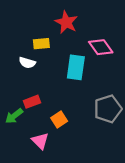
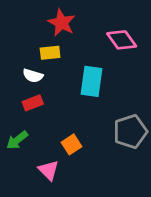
red star: (66, 22) -> (61, 23), moved
pink diamond: (101, 47) -> (122, 40), moved
red rectangle: (32, 102) -> (33, 103), moved

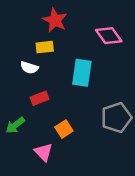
red rectangle: (33, 103) -> (40, 98), moved

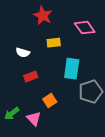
yellow rectangle: (45, 47) -> (54, 43), moved
cyan rectangle: (82, 73) -> (72, 69), moved
green arrow: (15, 125) -> (12, 114), moved

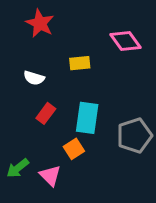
red star: (43, 16) -> (40, 23), moved
cyan rectangle: (72, 69) -> (87, 118), moved
red rectangle: (31, 77) -> (46, 113), turned -32

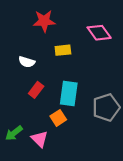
red star: (40, 23) -> (44, 21), moved, turned -30

